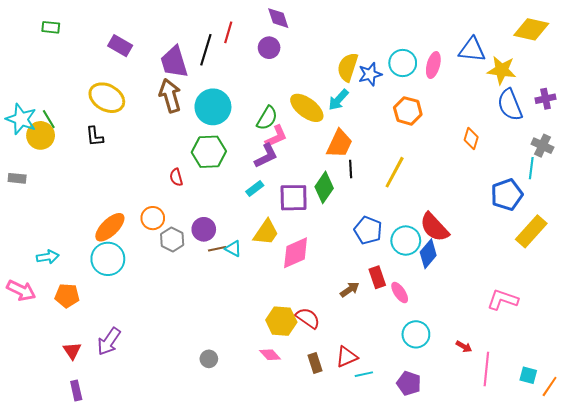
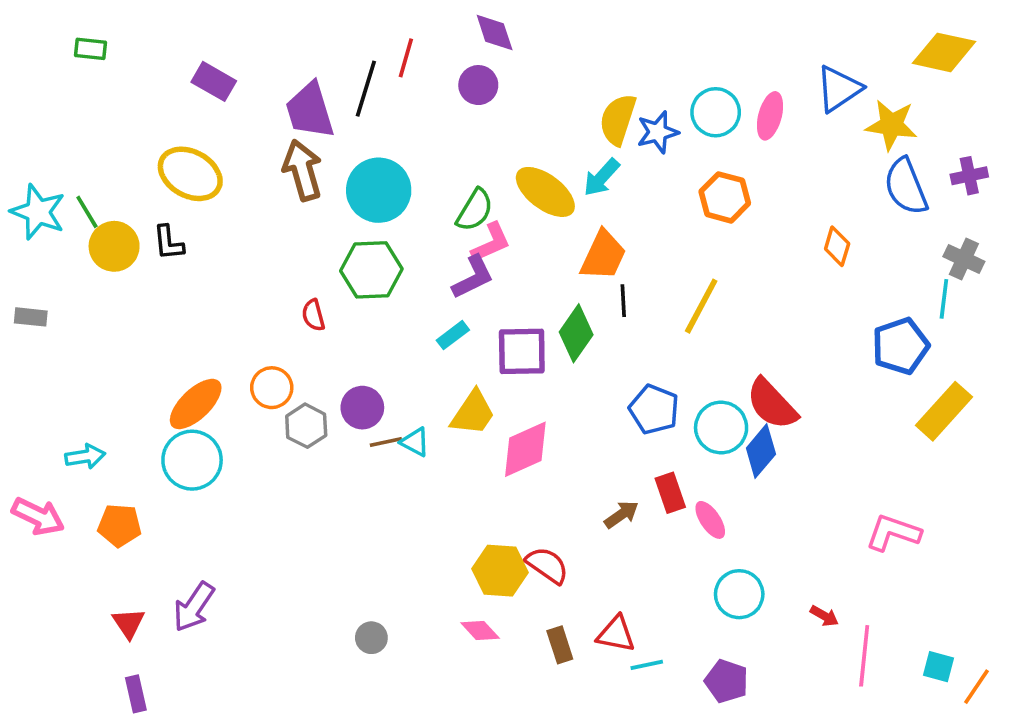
blue triangle: (472, 50) -> (839, 89), turned -40
yellow circle: (41, 135) -> (114, 246), moved
red triangle: (347, 357) -> (616, 634), turned 35

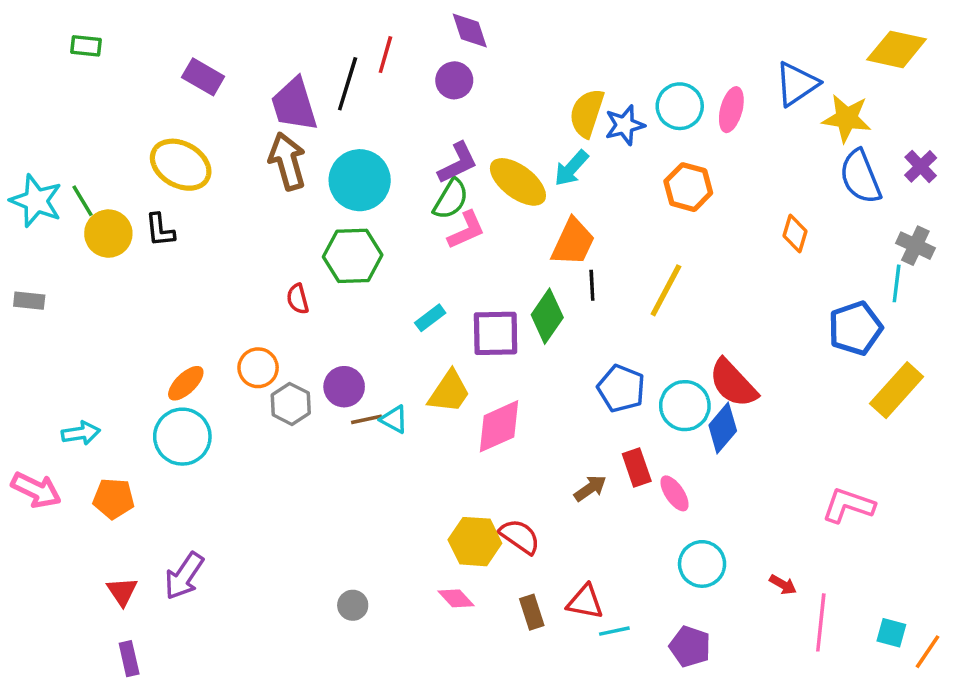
purple cross: (969, 176) -> (921, 166), turned -32
purple L-shape: (473, 277) -> (458, 163), moved
orange ellipse: (196, 404) -> (186, 383), size x0.7

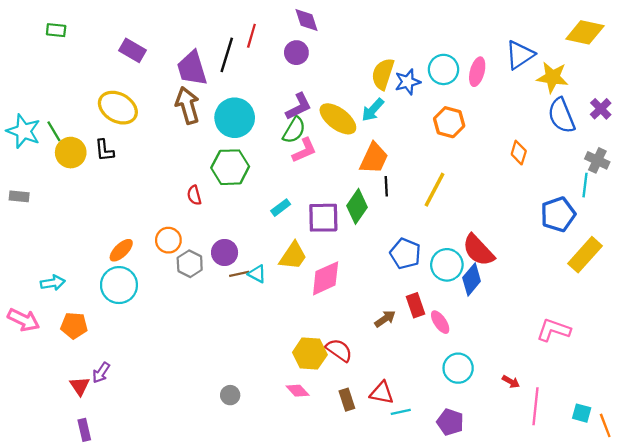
purple arrow: (184, 576) -> (101, 373), moved, size x0.7
orange line: (928, 652) -> (605, 425), turned -55

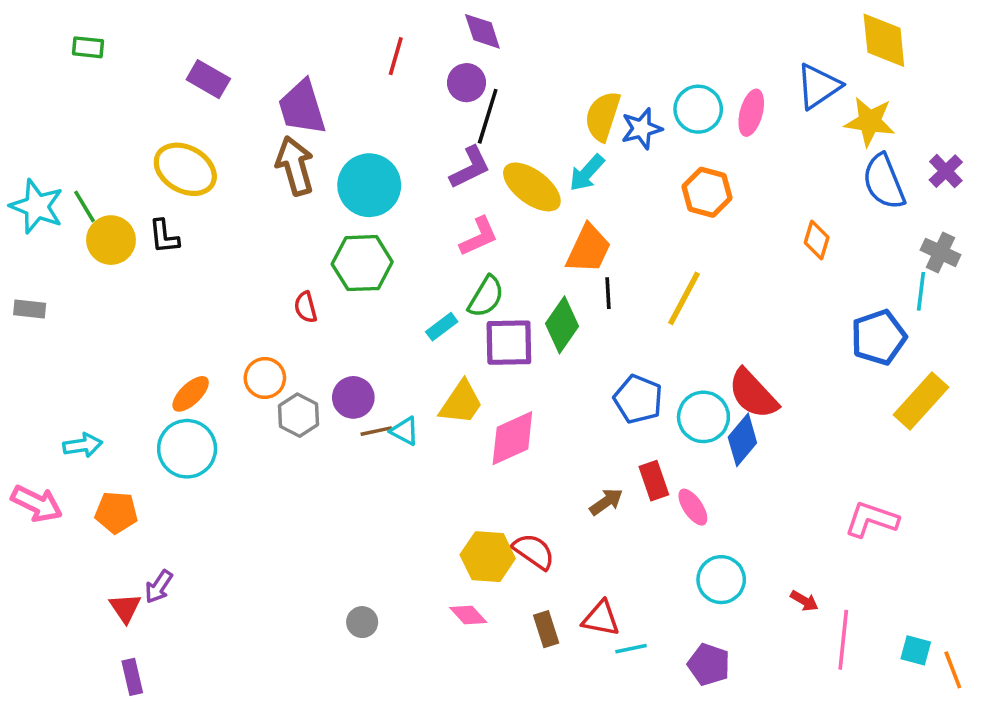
yellow diamond: (585, 32) -> (884, 40), moved, turned 72
black line: (227, 55) -> (488, 116), moved
green semicircle: (294, 130) -> (486, 297), moved

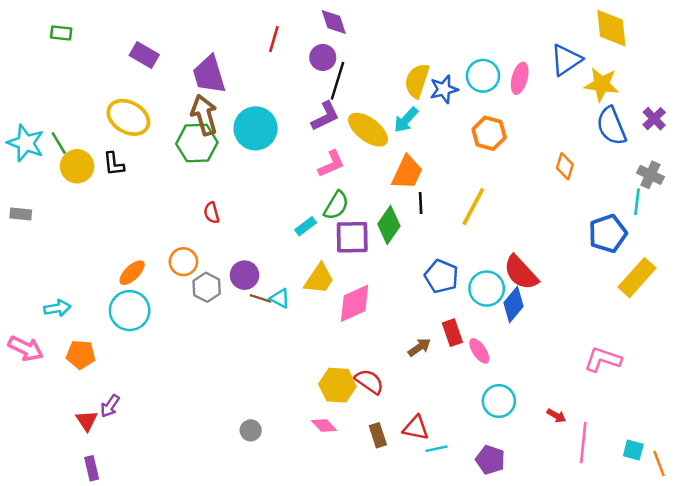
green hexagon: (362, 263) -> (197, 143), moved
brown line: (376, 431) -> (260, 298), turned 30

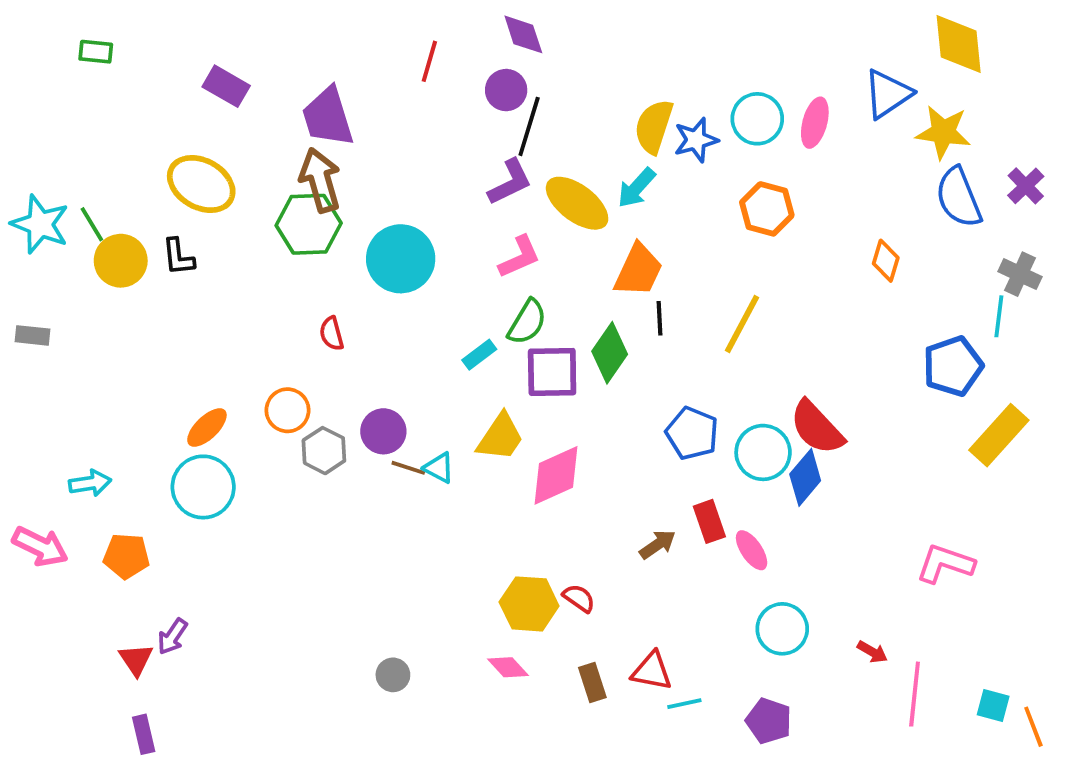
cyan circle: (256, 128) -> (401, 259), moved
red semicircle: (369, 381) -> (579, 598), size x0.7

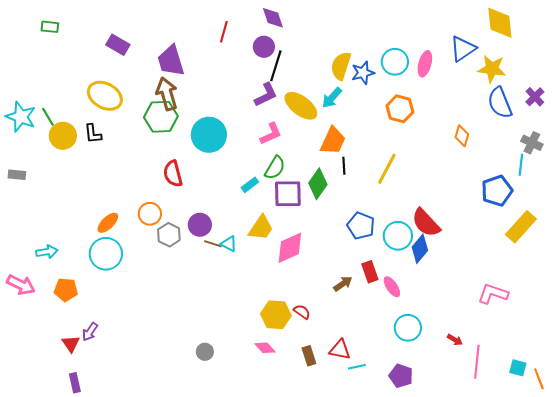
red semicircle: (332, 334) -> (173, 174), size x1.5

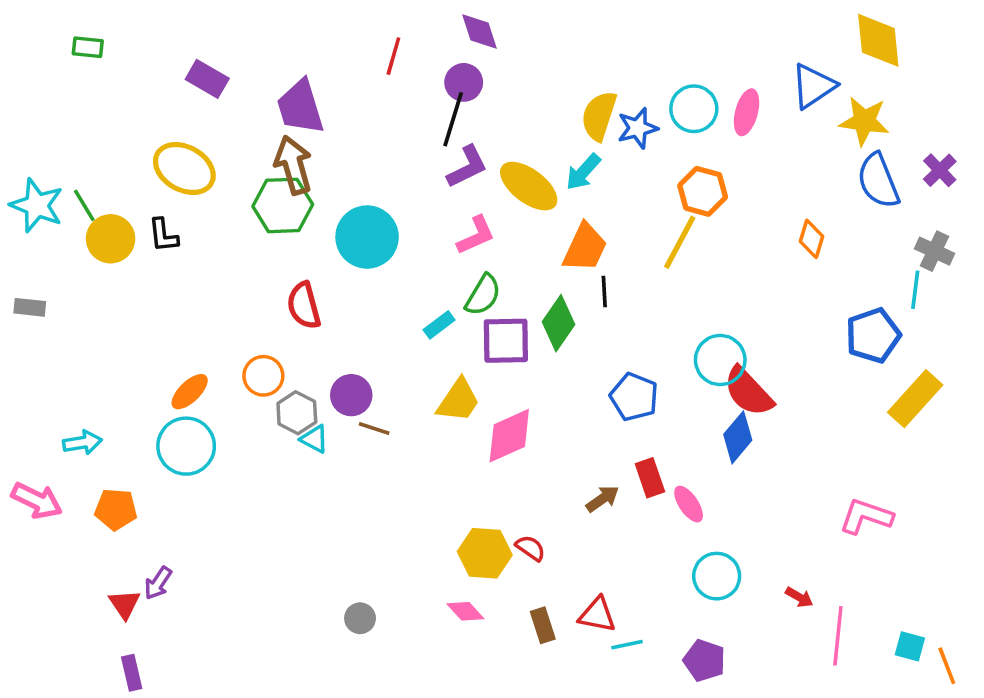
black line: (276, 66) -> (453, 119), moved
yellow line: (387, 169) -> (680, 242), moved
cyan circle: (398, 236) -> (720, 360), moved
cyan triangle: (229, 244) -> (314, 439), moved

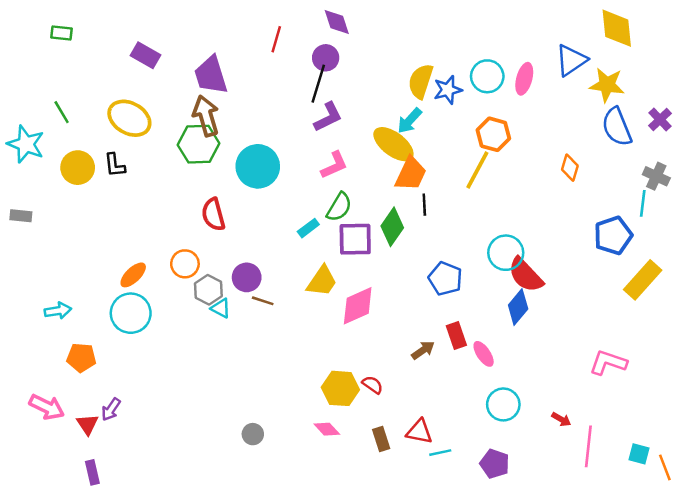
yellow ellipse: (529, 186) -> (393, 144), moved
green line: (84, 205) -> (62, 112), moved
pink arrow: (37, 501) -> (47, 407), moved

